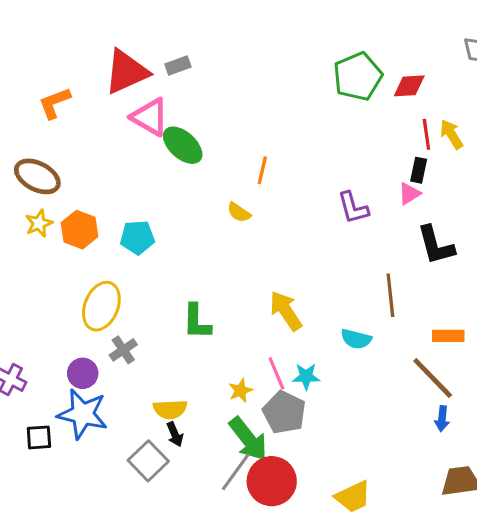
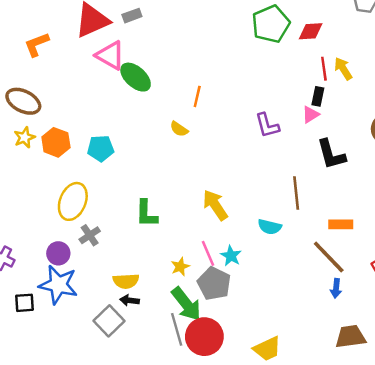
cyan star: (306, 376) -> (231, 256), turned 30
black arrow: (175, 434) -> (130, 300), turned 120
gray line: (236, 472) -> (177, 329), turned -52

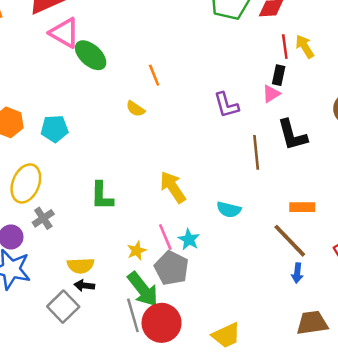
orange line: (197, 96) -> (154, 75), turned -35
brown line: (296, 193) -> (256, 152), moved

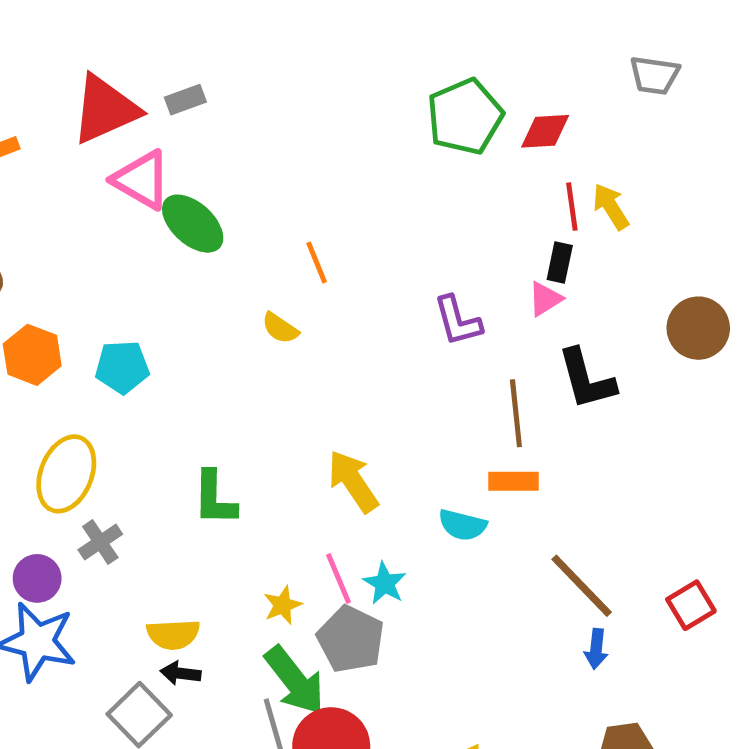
orange rectangle: (302, 207) -> (514, 481), moved

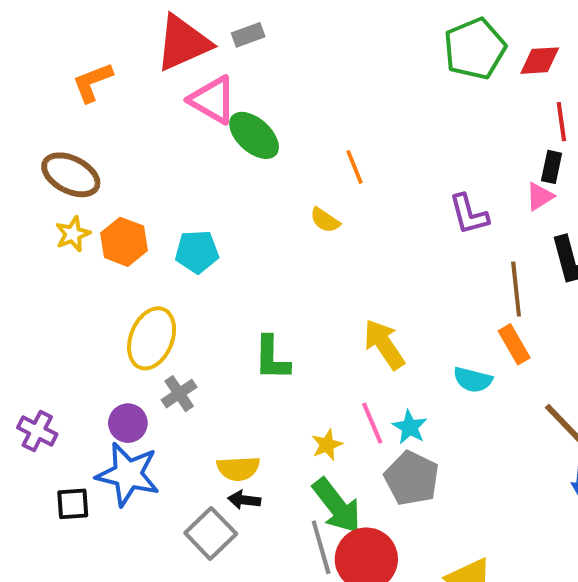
orange rectangle: (514, 481) -> (514, 344), turned 60
gray pentagon: (351, 639) -> (412, 478), moved

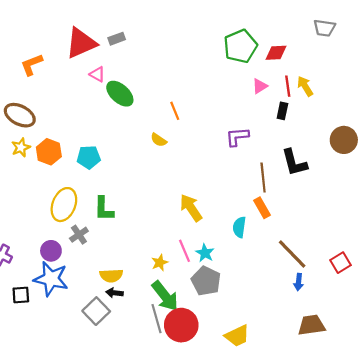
pink triangle: (213, 100) -> (97, 74), size x0.6
pink triangle: (540, 196) -> (260, 86), moved
purple L-shape: (469, 214) -> (237, 137), turned 100
green L-shape: (272, 358) -> (104, 209), moved
cyan semicircle: (473, 380) -> (239, 227), turned 84

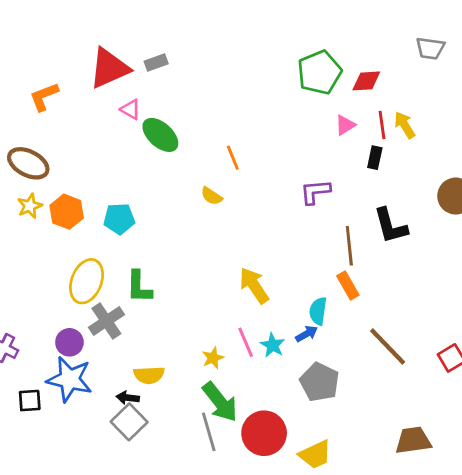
gray cross: (79, 235) -> (106, 321), size x1.4
gray pentagon: (206, 281) -> (319, 382), moved
blue arrow: (299, 282) -> (307, 334), moved, turned -126
black arrow: (114, 293) -> (128, 398), moved
red circle: (181, 325) -> (264, 433), moved

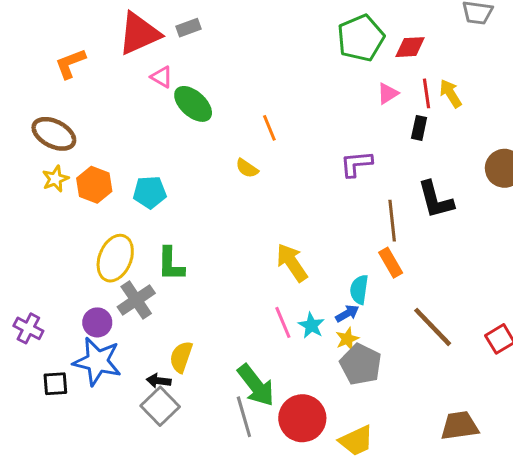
yellow star: (213, 358) -> (347, 339), moved
yellow semicircle: (149, 375) -> (181, 357), turned 112

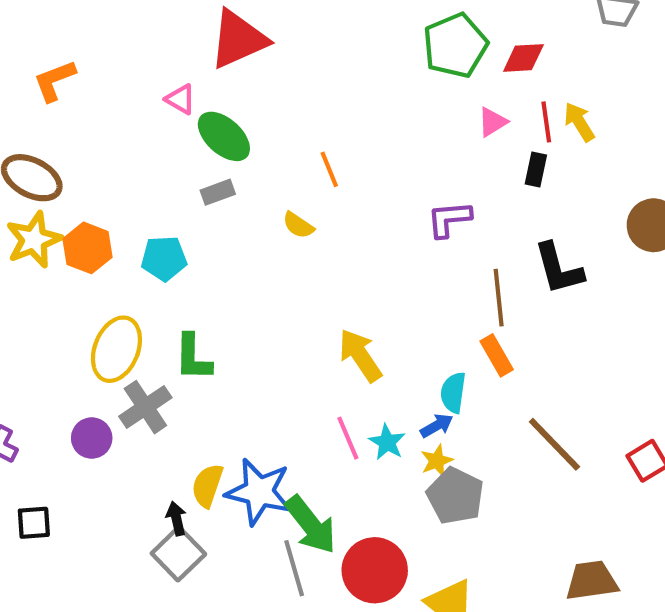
gray rectangle: (189, 28) -> (218, 192), moved
red triangle: (139, 34) -> (238, 39), moved
yellow star: (55, 179) -> (34, 240), size x1.5
blue star: (97, 361) -> (259, 492), moved
black arrow: (159, 381) -> (176, 519), turned 70

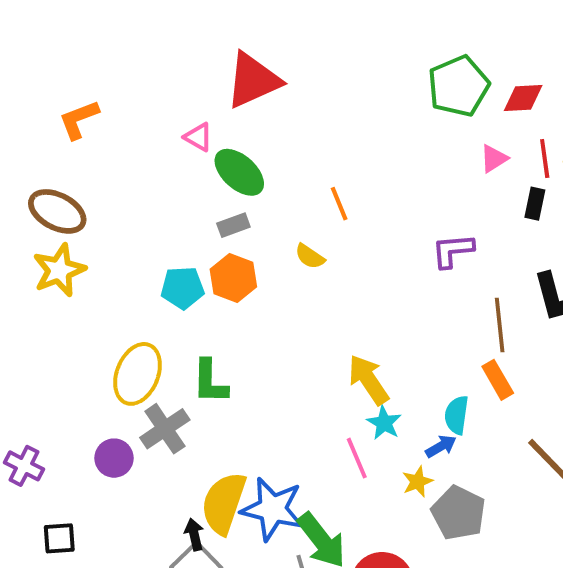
orange hexagon: (88, 248) -> (233, 278), moved
cyan star: (387, 442) -> (384, 423), moved
yellow star: (437, 461) -> (417, 482), moved
yellow semicircle: (207, 486) -> (224, 503), size x1.5

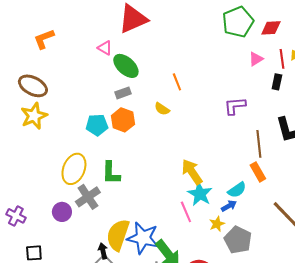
cyan semicircle: (457, 415) -> (237, 190), turned -132
cyan star: (384, 423) -> (200, 194), size x1.4

